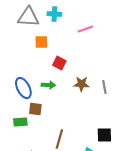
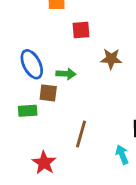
red square: (59, 63) -> (81, 30), turned -32
green arrow: (48, 85) -> (66, 74), moved

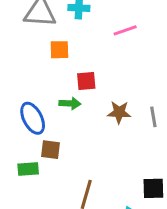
green arrow: (66, 74) -> (70, 103), moved

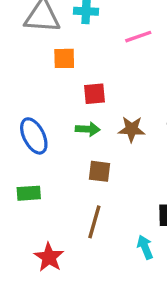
green arrow: (70, 103) -> (88, 129), moved
brown square: (51, 150) -> (100, 171), moved

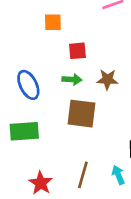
brown square: (100, 171) -> (82, 114), size x1.6
green rectangle: (29, 193) -> (24, 131), size x1.5
brown line: (94, 222) -> (83, 175), moved

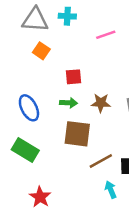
orange square: (53, 22) -> (41, 51), moved, turned 35
green rectangle: (24, 131) -> (25, 150), turned 35
brown line: (83, 175) -> (101, 161), moved, turned 45

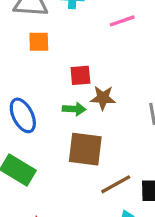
orange square: (41, 51) -> (39, 42), turned -35
brown star: (101, 103) -> (103, 98), moved

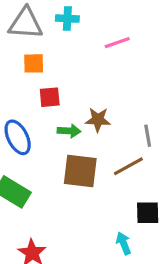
red square: (80, 75) -> (50, 97), moved
brown line: (116, 184) -> (128, 166), moved

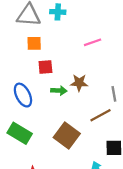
pink line: (117, 43) -> (93, 42), moved
brown square: (80, 171) -> (67, 135), moved, turned 30

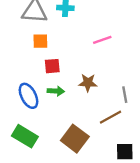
green arrow: (59, 91) -> (56, 91), moved

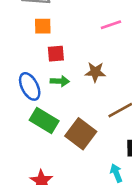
green rectangle: (25, 136) -> (44, 121), moved

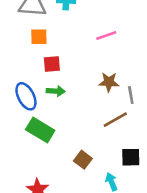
brown star: (95, 72) -> (109, 82), moved
brown square: (81, 134) -> (83, 160), moved, size x0.6

